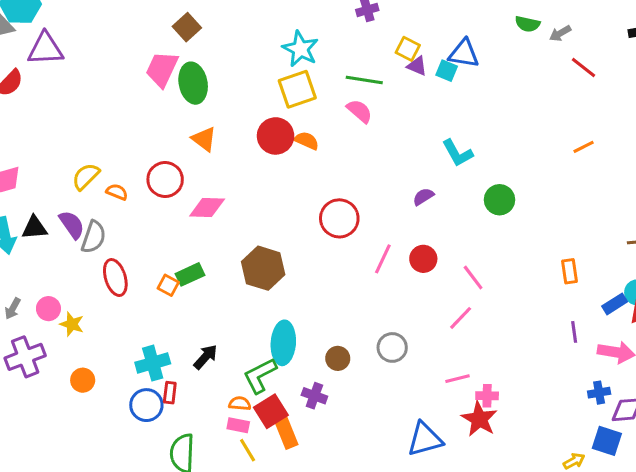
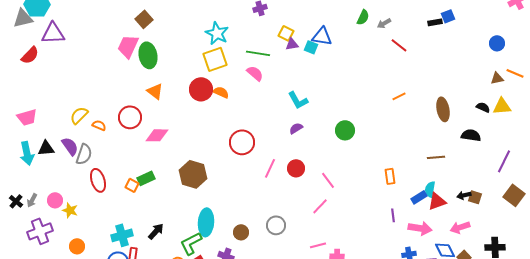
green semicircle: (528, 24) -> (363, 17), turned -77
purple triangle: (417, 66) -> (292, 44), turned -32
cyan L-shape: (458, 153) -> (298, 100), moved

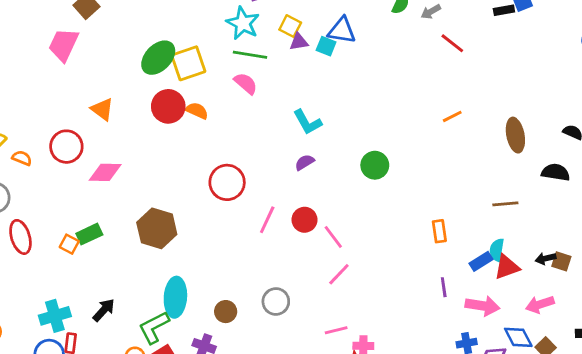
cyan star: (217, 33) -> (243, 23), moved
green ellipse: (148, 55) -> (158, 58), moved, turned 55
pink line: (328, 180) -> (333, 237), moved

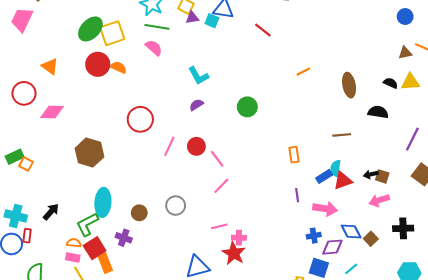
red line: (452, 43) -> (263, 30), moved
green rectangle: (89, 234) -> (15, 157), moved
pink arrow: (540, 304) -> (379, 200), moved
cyan cross: (55, 316) -> (16, 216), turned 30

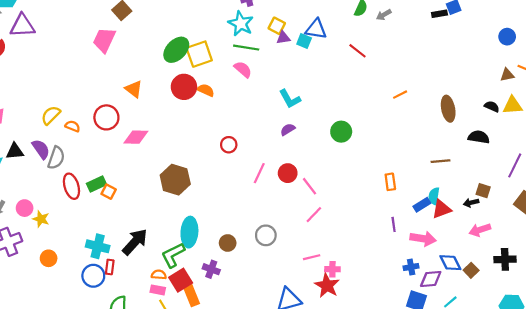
red circle: (140, 119) -> (229, 145), size x0.6
brown square: (382, 176) -> (483, 191), moved
black arrow: (51, 212) -> (135, 242), size x1.5

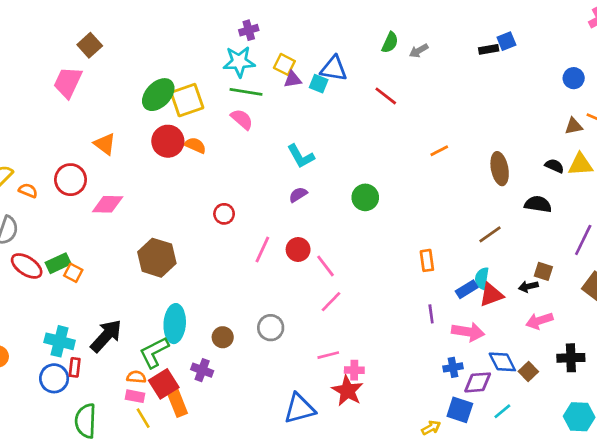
cyan star: (241, 24) -> (239, 62), turned -30
brown line: (441, 161) -> (490, 234), turned -30
red ellipse: (71, 186) -> (27, 266), turned -40

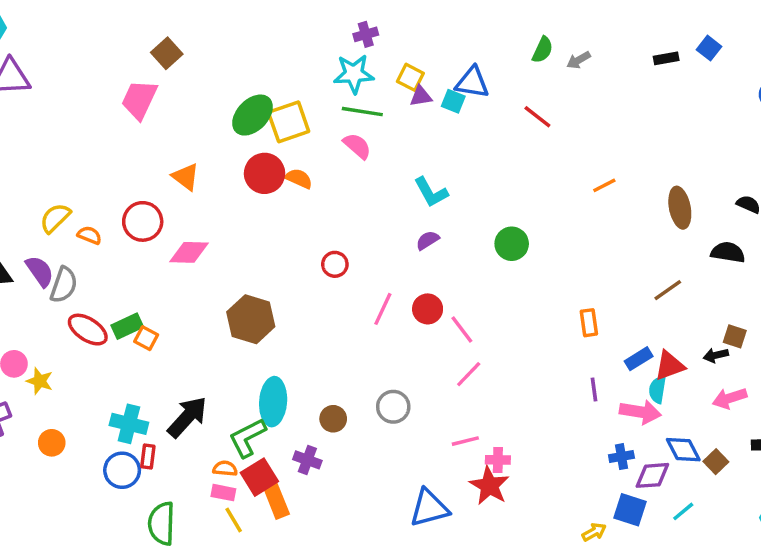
blue square: (506, 41) -> (709, 48), moved, turned -30
cyan semicircle: (482, 278) -> (658, 390), moved

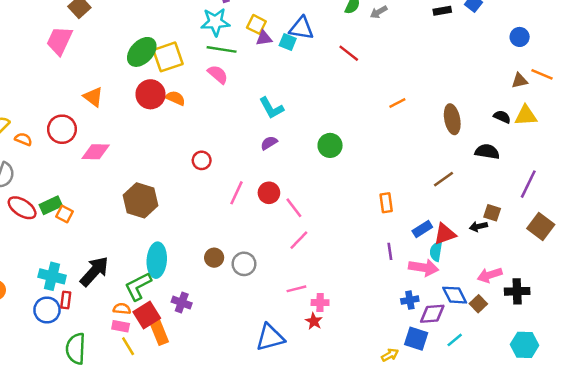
pink arrow: (730, 398) -> (490, 275), moved
brown circle: (333, 419) -> (214, 258), moved
red star: (489, 486) -> (314, 321), size x0.6

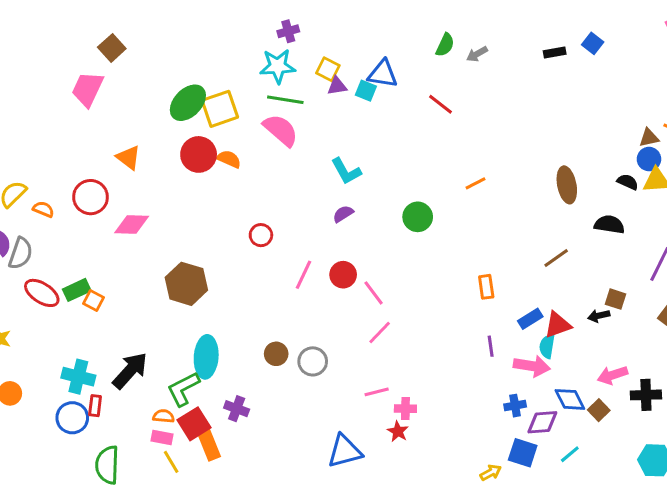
blue circle: (520, 37) -> (649, 159), moved
pink semicircle: (218, 74) -> (281, 130), size x1.4
orange line: (397, 103) -> (475, 183), moved

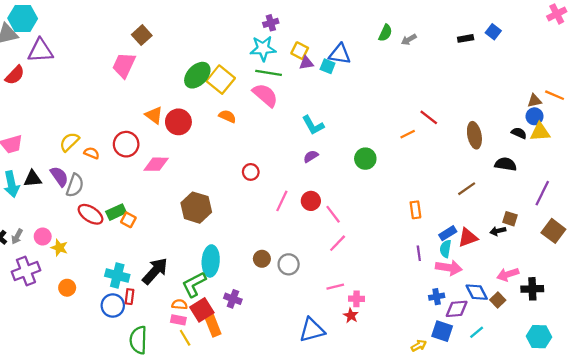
red line: (440, 104) -> (429, 117), moved
yellow square: (220, 109) -> (221, 80), turned -32
red circle: (199, 154) -> (178, 122), moved
cyan semicircle: (547, 346) -> (445, 249), moved

